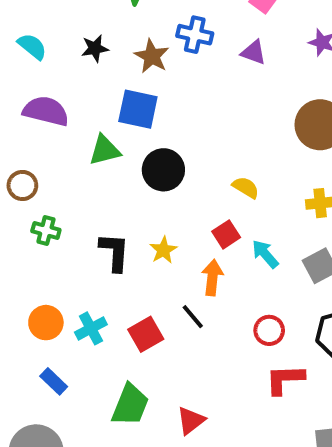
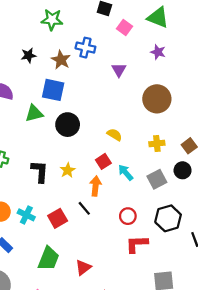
purple triangle: (254, 52) -> (119, 70), moved, turned 40
cyan cross: (91, 328) -> (26, 215), turned -36

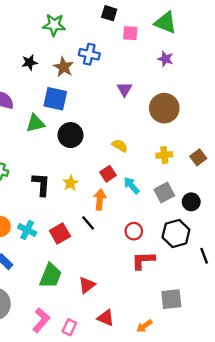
pink square: (125, 27) -> (130, 33), turned -32
purple triangle: (119, 70) -> (124, 89), moved
black circle: (183, 170) -> (191, 202), moved

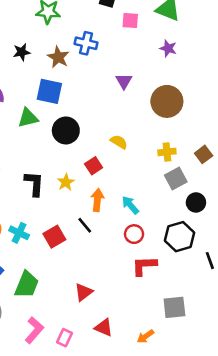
red square: (108, 174) -> (94, 166), moved
cyan arrow: (131, 185) -> (130, 205), moved
gray square: (164, 192) -> (176, 178), moved
green trapezoid: (51, 276) -> (27, 285), moved

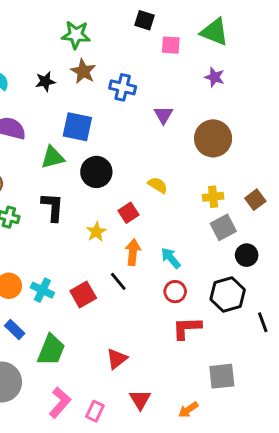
blue cross: (86, 43) -> (123, 87), moved
brown star: (58, 57) -> (83, 71), moved
black L-shape: (34, 184) -> (53, 207), moved
red triangle: (104, 328) -> (140, 400), turned 36

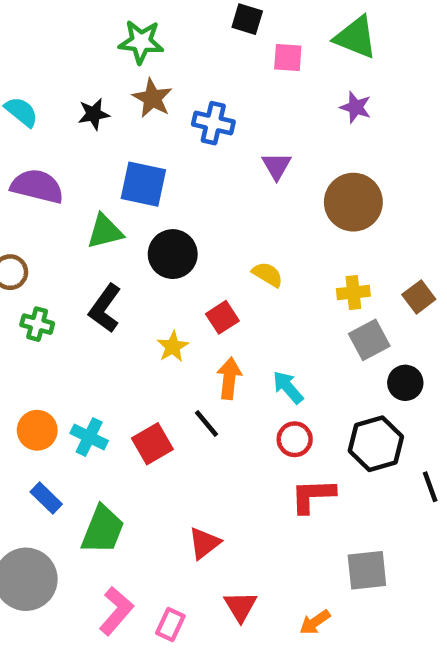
black L-shape: (53, 207) -> (105, 308), turned -148

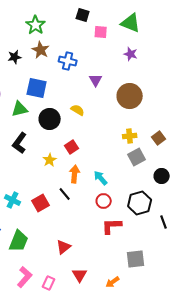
green star: (141, 42) -> (36, 25), turned 30
yellow semicircle: (268, 274) -> (78, 110), moved
black circle: (405, 383) -> (162, 176), moved

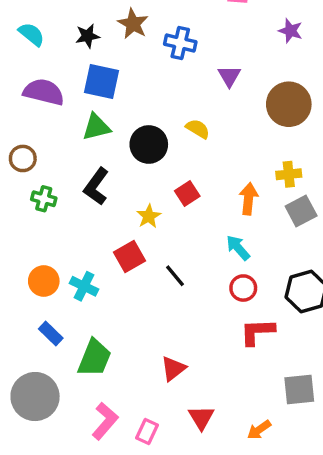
blue square: (37, 88) -> (102, 81), moved
orange arrow: (75, 174) -> (249, 199), moved
red square: (41, 203) -> (130, 256), moved

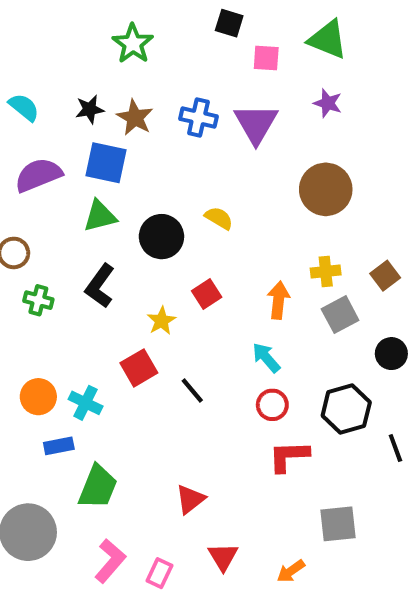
brown star: (133, 24) -> (135, 118), moved
purple triangle: (229, 76) -> (256, 124), moved, size x1.6
purple semicircle: (44, 92) -> (38, 175), turned -36
blue rectangle: (51, 334) -> (59, 446), moved, turned -55

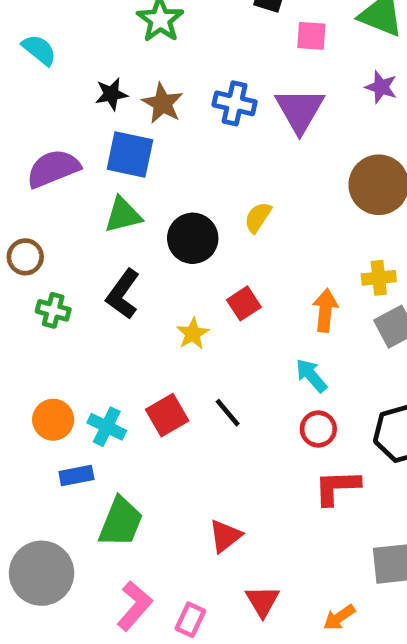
cyan semicircle: (24, 107) -> (39, 50), moved
yellow semicircle: (219, 218) -> (258, 217), turned -88
red square: (139, 368) -> (167, 415), moved

